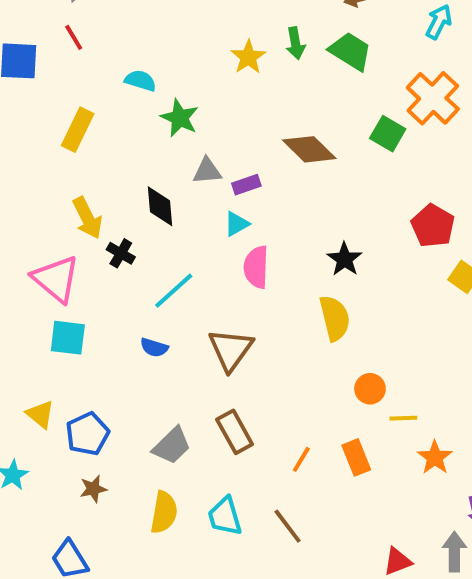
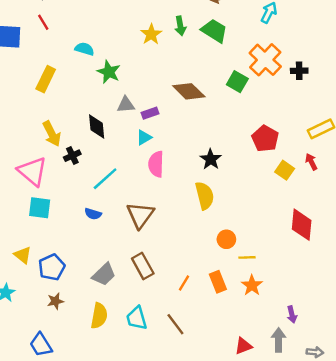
black cross: (121, 253) -> (72, 156), turned 35
orange star: (435, 457) -> (252, 285), moved

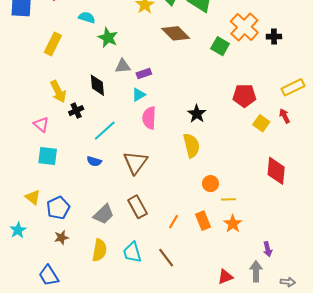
brown diamond: (189, 91) -> (176, 33), moved
red pentagon: (265, 139) -> (244, 96), turned -30
pink triangle: (32, 171) -> (41, 124), size x0.6

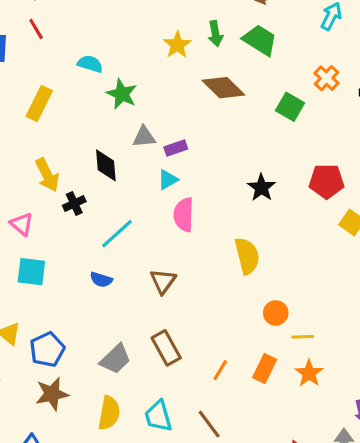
orange cross: (244, 27) -> (327, 78), size x0.6
black star: (197, 114) -> (261, 188), moved
brown triangle: (135, 162) -> (163, 281), size x0.7
orange rectangle: (203, 221) -> (265, 369), turned 48
brown star: (61, 238) -> (52, 394), size x1.5

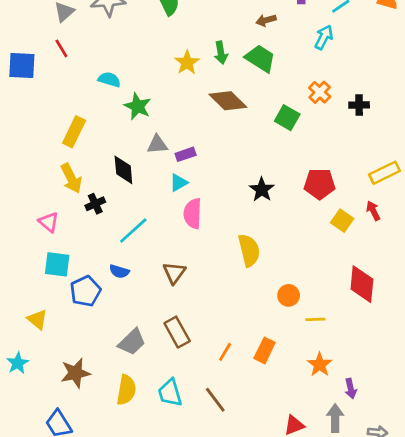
yellow rectangle: (39, 103) -> (74, 132), moved
orange circle: (276, 313) -> (289, 295), moved
yellow line: (303, 337) -> (315, 319), moved
blue pentagon: (47, 349) -> (85, 291), moved
orange star: (309, 373) -> (320, 365), moved

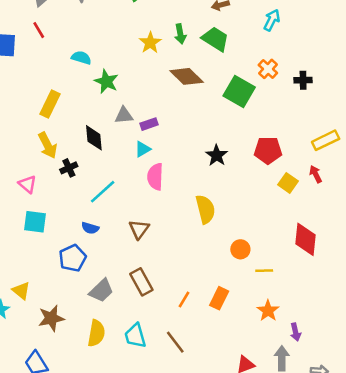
green square: (287, 118) -> (239, 91), size x1.4
blue pentagon: (85, 291) -> (73, 258), moved
yellow triangle: (37, 319) -> (21, 291), moved

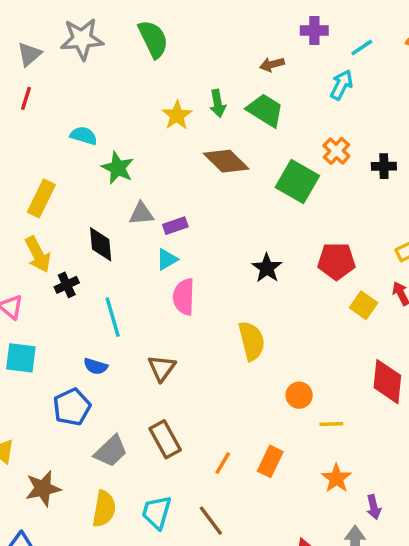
red line: (39, 30) -> (26, 98), turned 48
cyan line: (103, 192) -> (113, 317), turned -64
cyan trapezoid: (135, 336) -> (157, 512), turned 32

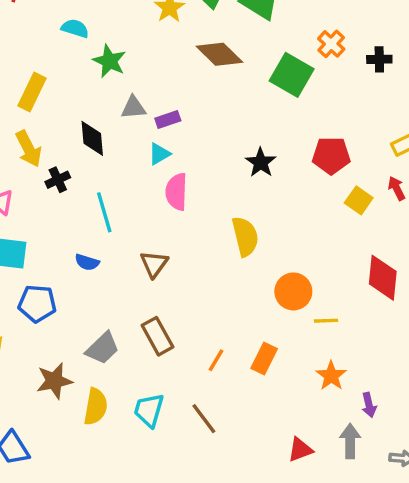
orange circle: (299, 395) -> (293, 291), size x1.4
blue pentagon: (72, 407) -> (37, 303), moved, turned 30
brown star: (43, 488) -> (54, 381), moved

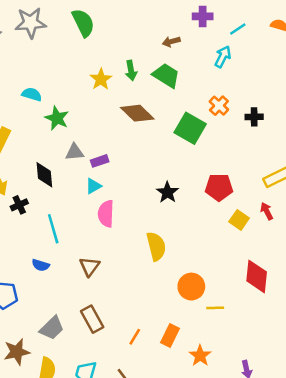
orange star: (331, 376) -> (200, 356), moved

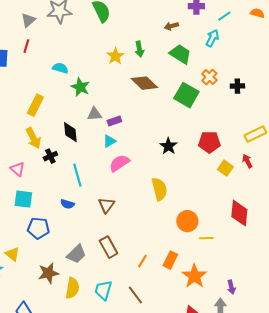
green trapezoid: (166, 75) -> (180, 54), moved
pink semicircle: (106, 214) -> (119, 163), turned 55
orange star: (200, 356) -> (194, 276), size x1.4

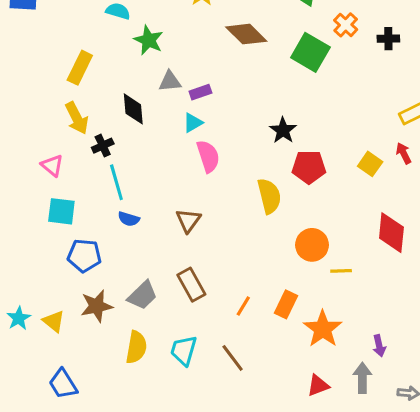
red pentagon: (209, 142) -> (309, 167), moved
pink semicircle: (119, 163) -> (208, 156), turned 105
cyan line: (77, 175) -> (116, 182), moved
yellow triangle: (12, 254) -> (54, 321), moved
brown star: (48, 273) -> (97, 306), moved

